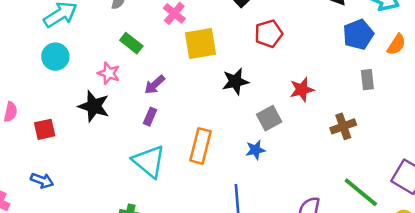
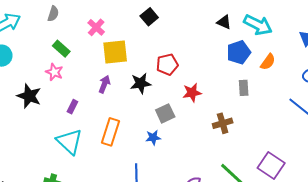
red pentagon: (269, 34) -> (167, 64), moved
pink star: (109, 73) -> (54, 72), moved
purple arrow: (155, 85) -> (104, 84), moved, turned 150

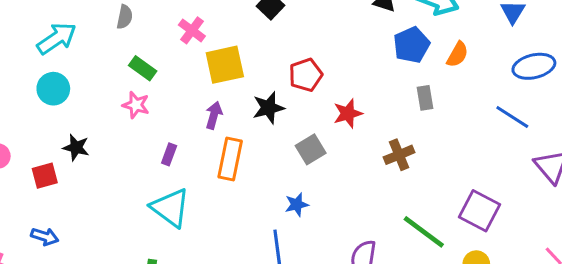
black star: (29, 96) -> (76, 148), moved, size x0.7
orange rectangle: (110, 132) -> (230, 159), moved
blue star: (153, 138) -> (297, 205), moved

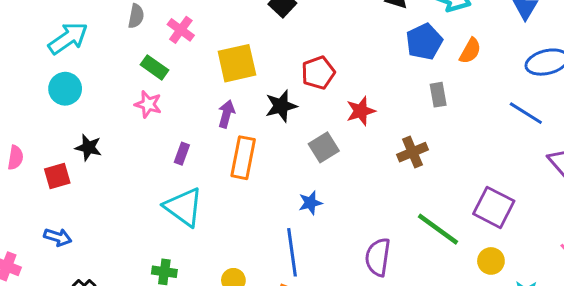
pink cross: (192, 30) -> (181, 30), moved

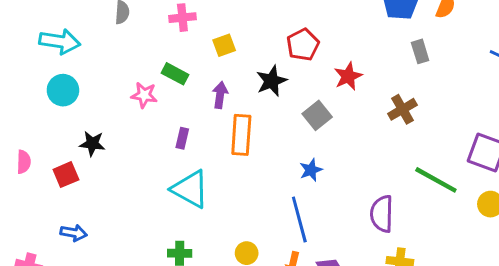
pink cross: (181, 30) -> (182, 18), moved, turned -35
cyan arrow: (68, 38) -> (60, 42), turned 51
yellow square: (237, 63) -> (224, 45), size x0.6
green rectangle: (155, 67) -> (175, 74), moved

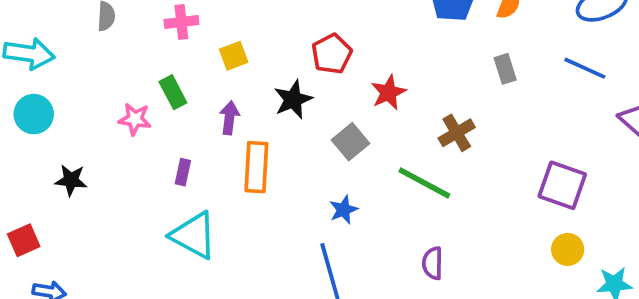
gray rectangle: (420, 51) -> (505, 69), moved
green rectangle: (175, 74) -> (173, 92), turned 35
red square: (66, 175) -> (24, 240), moved
green line: (436, 180) -> (424, 183), moved
purple semicircle: (382, 214) -> (433, 263), size x0.7

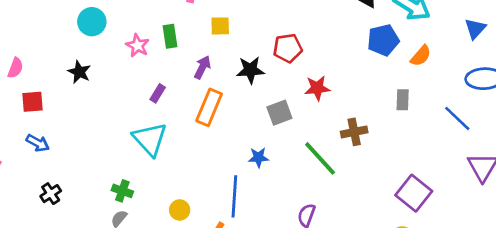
cyan circle: (34, 114) -> (92, 22), moved

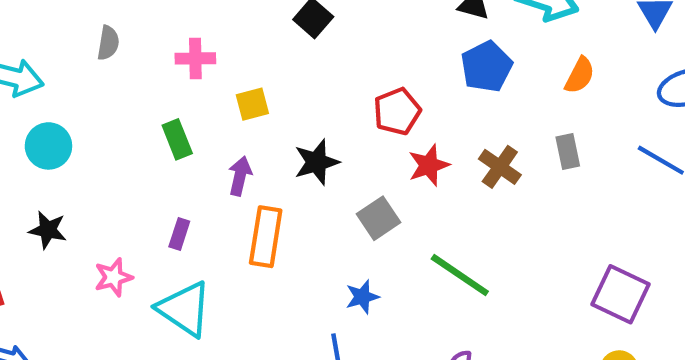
blue pentagon: (383, 40) -> (487, 67), moved
pink star: (138, 46) -> (113, 277), moved, turned -30
red pentagon: (288, 48) -> (397, 111), moved
brown cross: (354, 132) -> (500, 167), moved, turned -30

